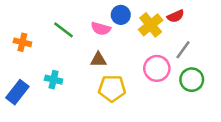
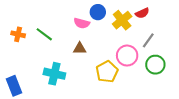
green line: (63, 30) -> (44, 34), moved
cyan cross: (54, 80) -> (54, 74), moved, size x1.5
yellow pentagon: (112, 88) -> (107, 72), moved, turned -30
blue rectangle: (17, 92) -> (14, 86), moved, turned -60

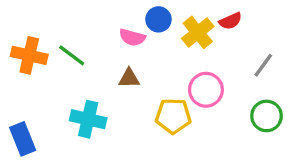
orange cross: (18, 34) -> (29, 55), size x1.5
gray line: (148, 40) -> (263, 65), moved
green circle: (155, 65) -> (267, 116), moved
yellow pentagon: (107, 72) -> (173, 116), turned 30

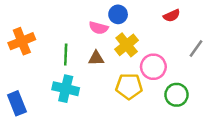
yellow cross: (198, 32) -> (127, 45), moved
orange cross: (29, 55) -> (22, 41), turned -35
green line: (72, 55) -> (66, 55), moved, turned 55
green circle: (267, 116) -> (177, 95), moved

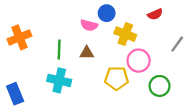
yellow cross: (127, 45) -> (125, 34), moved, turned -30

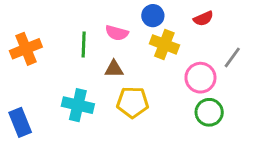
blue circle: (107, 13) -> (153, 16), moved
green line: (59, 50) -> (84, 44), moved
pink circle: (139, 61) -> (200, 78), moved
yellow pentagon: (117, 78) -> (133, 102), moved

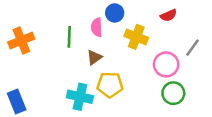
blue circle: (153, 16) -> (115, 13), moved
pink semicircle: (117, 33) -> (97, 27), turned 72
brown triangle: (114, 69) -> (94, 57), turned -35
cyan cross: (78, 105) -> (80, 97), moved

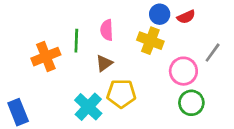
blue circle: (115, 13) -> (160, 14), moved
orange cross: (21, 40) -> (46, 57), moved
cyan cross: (80, 97) -> (88, 107), turned 30

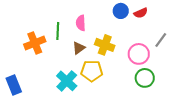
yellow cross: (150, 41) -> (105, 45), moved

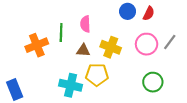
red semicircle: (141, 13) -> (149, 13), turned -40
brown triangle: (79, 48) -> (83, 50), turned 40
pink circle: (139, 54) -> (147, 44), moved
cyan cross: (67, 81) -> (71, 85), turned -30

